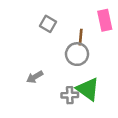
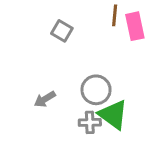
brown line: (81, 37) -> (115, 15), moved
gray circle: (77, 54) -> (96, 90), moved

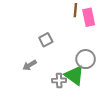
gray square: (62, 31) -> (46, 40), moved, turned 32
gray circle: (96, 90) -> (86, 59), moved

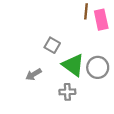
gray square: (46, 40) -> (52, 45), turned -32
green triangle: (74, 75) -> (73, 65), moved

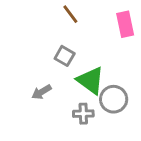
brown line: (86, 11) -> (70, 14), moved, turned -42
gray circle: (98, 67) -> (114, 99), moved

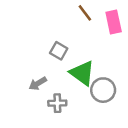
brown line: (70, 14) -> (85, 13), moved
gray cross: (83, 114) -> (57, 103), moved

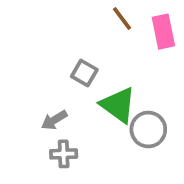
gray cross: (57, 103) -> (64, 154), moved

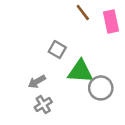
green triangle: (118, 105) -> (80, 71), turned -32
gray cross: (64, 154) -> (43, 105), turned -30

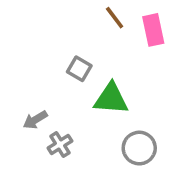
gray arrow: (37, 82) -> (35, 120), moved
gray circle: (101, 88) -> (139, 148), moved

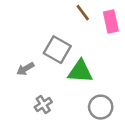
gray square: (79, 69) -> (57, 50), size x1.5
gray arrow: (35, 120) -> (25, 69), moved

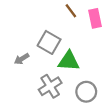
gray cross: (43, 104) -> (50, 86), moved, size x1.5

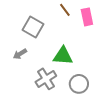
gray square: (49, 42) -> (33, 27), moved

